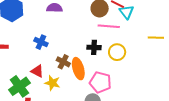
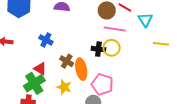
cyan triangle: (127, 12) -> (145, 20), moved
yellow circle: (117, 52) -> (112, 48), moved
yellow star: (52, 83) -> (64, 87), moved
green cross: (19, 86) -> (34, 83), moved

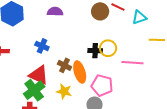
cyan triangle: (145, 20) -> (139, 17), turned 49
pink line: (115, 29) -> (132, 63), moved
red triangle: (40, 69) -> (39, 75), size x1.5

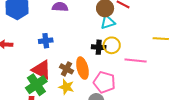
cyan triangle: (139, 17) -> (108, 22), moved
blue cross: (42, 46) -> (46, 41), turned -32
brown cross: (64, 65) -> (66, 69), moved

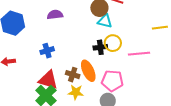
cyan triangle: (108, 22) -> (105, 21), turned 42

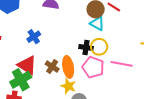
blue cross: (47, 51) -> (34, 37), turned -32
pink pentagon: (112, 81) -> (93, 67), moved
yellow star: (76, 92) -> (68, 86), moved

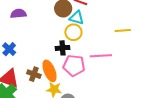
cyan triangle: (97, 24) -> (77, 18), moved
yellow circle: (99, 47) -> (73, 32), moved

